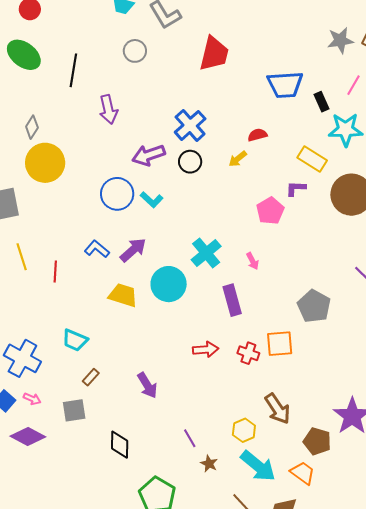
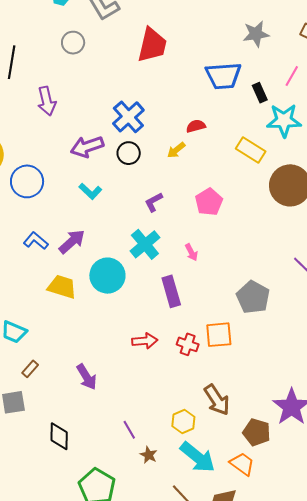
gray star: (340, 40) -> (256, 34), moved
purple L-shape: (296, 188) -> (154, 202), moved, turned -30
blue circle: (117, 194) -> (27, 181), moved

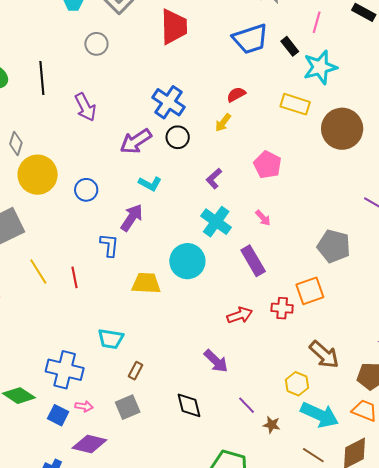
blue circle: (27, 181) -> (86, 190), size x0.7
blue L-shape: (36, 241) -> (109, 245), turned 70
purple arrow: (72, 242) -> (132, 218), moved
purple arrow: (87, 377) -> (216, 361), moved
black diamond: (59, 436) -> (189, 405), moved

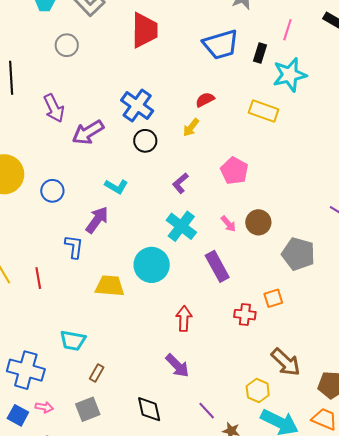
black rectangle: (290, 46) -> (260, 53), turned 54
brown circle: (342, 129) -> (258, 222), moved, size x0.6
purple arrow: (136, 141) -> (88, 132), moved
orange square: (310, 291) -> (273, 298), size x0.7
red arrow: (240, 315) -> (184, 319), moved, turned -70

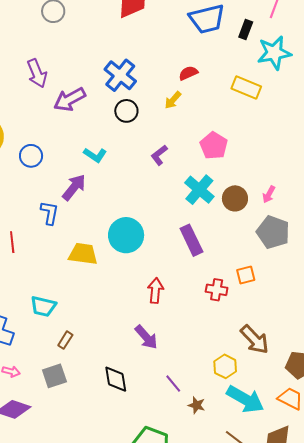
pink arrow: (228, 224) -> (269, 194), moved, turned 66
cyan cross: (181, 226) -> (199, 190), moved

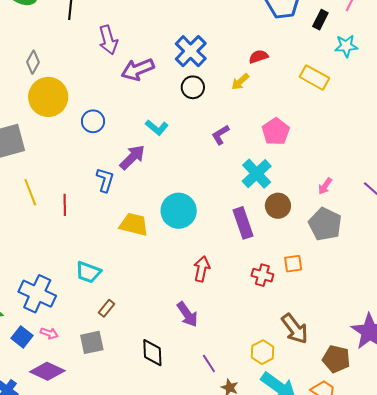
cyan star: (274, 53) -> (346, 46), size x0.7
brown circle: (235, 198) -> (278, 206), moved

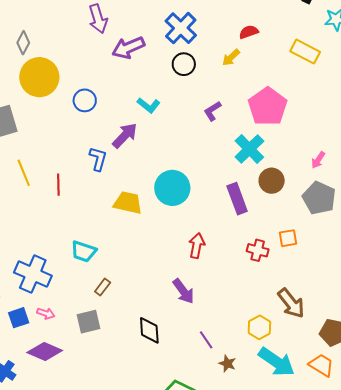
pink pentagon: (276, 132) -> (268, 107), size x1.4
blue square: (22, 337) -> (19, 318), turned 35

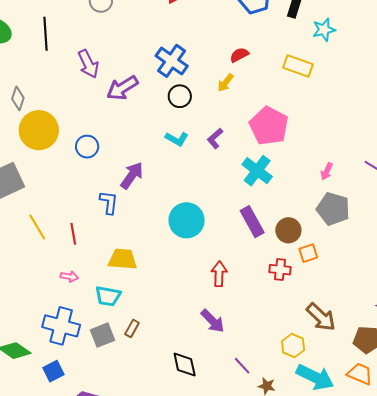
cyan L-shape: (149, 105) -> (177, 139), moved
brown circle: (272, 181) -> (288, 230), moved
yellow trapezoid: (128, 203) -> (123, 259), moved
pink arrow: (46, 313) -> (69, 277), moved
gray square: (89, 322) -> (103, 335), moved

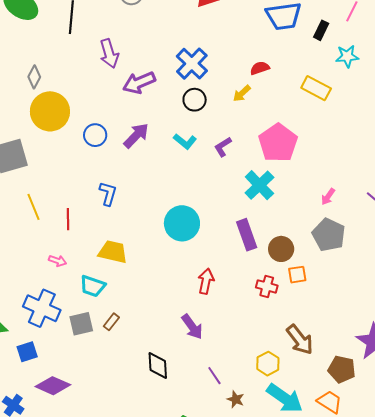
purple arrow: (132, 175) -> (136, 136), moved

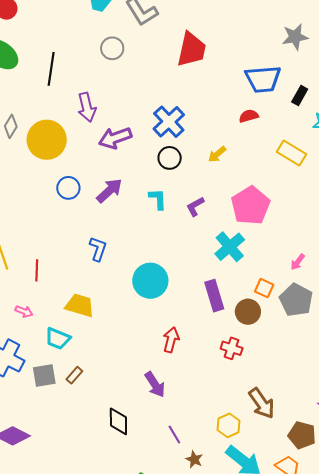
red semicircle: (260, 68) -> (249, 116), moved
yellow circle: (50, 111) -> (47, 140), moved
cyan L-shape: (185, 141) -> (158, 199), turned -135
blue L-shape: (108, 194) -> (98, 249), moved
orange square: (297, 275) -> (264, 288), moved, turned 30

